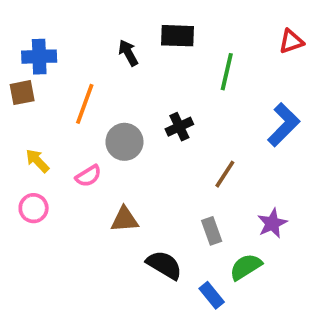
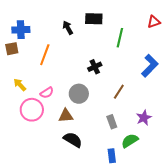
gray circle: (124, 142) -> (79, 94), moved
pink circle: (34, 208) -> (32, 110), moved, size x1.5
black semicircle: (164, 265) -> (73, 140), moved
blue rectangle: (212, 295) -> (112, 156), turned 32

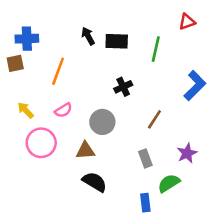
black rectangle: (94, 19) -> (117, 41), moved
red triangle: (154, 22) -> (187, 22), moved
pink semicircle: (47, 93) -> (63, 110), moved

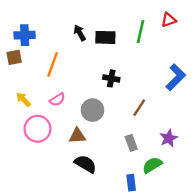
green line: (156, 49) -> (141, 32), moved
black cross: (123, 87) -> (111, 78), turned 35

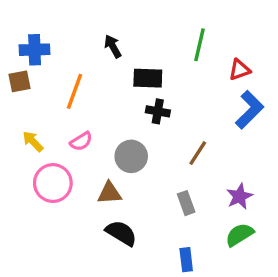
red triangle: (169, 20) -> (239, 70), moved
black rectangle: (105, 37) -> (148, 78), moved
green semicircle: (152, 165) -> (239, 235), moved

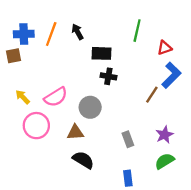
orange line: (75, 91) -> (51, 34), moved
pink semicircle: (81, 141) -> (56, 97), size x1.5
brown line: (198, 153) -> (152, 95), moved

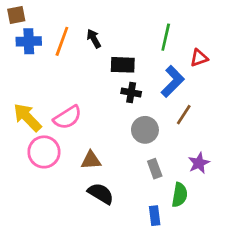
brown square: (13, 56) -> (16, 15), moved
blue L-shape: (171, 75) -> (173, 81), moved
yellow arrow: (23, 97) -> (27, 117), size x1.6
gray circle: (90, 107) -> (145, 130), moved
green semicircle: (165, 161) -> (180, 195), moved, turned 132

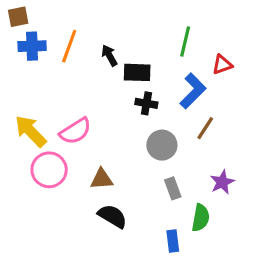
black arrow: (94, 39) -> (109, 55), moved

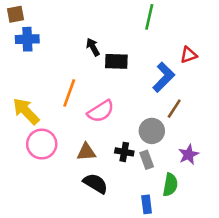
green line: (185, 41) -> (149, 17), moved
orange line: (69, 46) -> (69, 93), moved
black cross: (146, 103) -> (124, 152), moved
pink semicircle: (75, 131) -> (101, 111), moved
gray circle: (162, 145) -> (152, 131), moved

